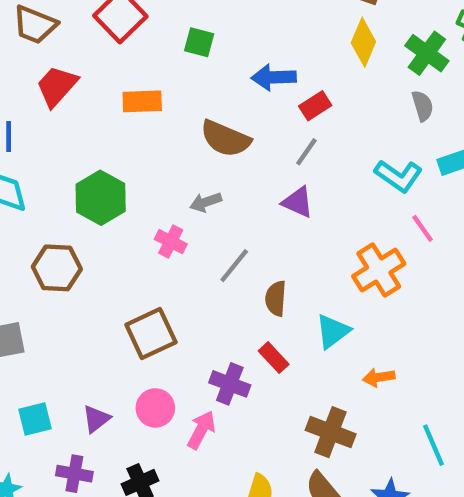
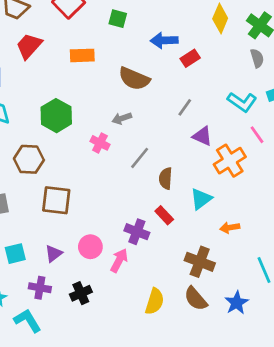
gray line: (306, 152) -> (185, 107), moved
purple triangle: (298, 202) -> (202, 136), moved
brown square: (151, 334) -> (56, 200), moved, turned 32

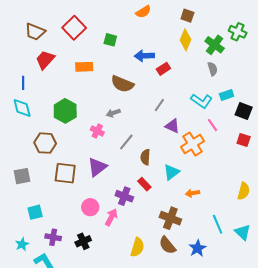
purple triangle: (54, 254) -> (97, 167), moved, size x1.5

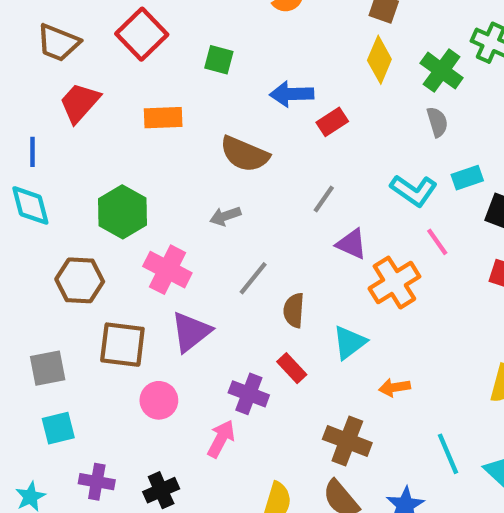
pink cross: (97, 131) -> (167, 270), moved, size x1.5
gray square: (22, 176) -> (48, 368), moved
pink circle: (90, 207) -> (159, 400), moved

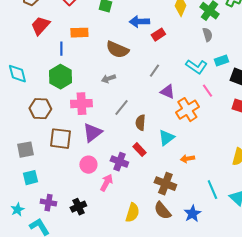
blue line: (33, 152) -> (61, 49), moved
pink cross: (167, 270) -> (81, 104), turned -30
pink circle: (159, 400) -> (88, 165), moved

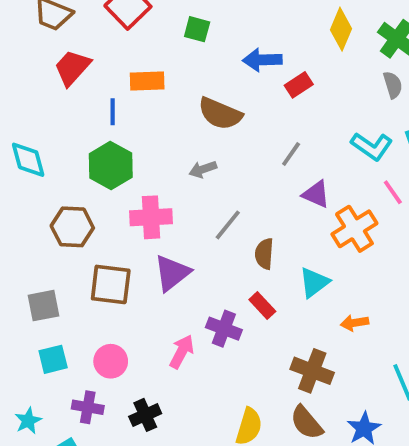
pink circle: (88, 165) -> (111, 361), moved
pink arrow: (106, 183) -> (182, 352), moved

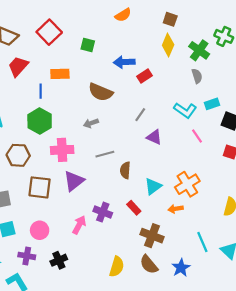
gray line: (228, 225) -> (105, 154), turned 36
orange cross: (354, 229) -> (187, 184), moved
red rectangle: (262, 306) -> (134, 208), moved

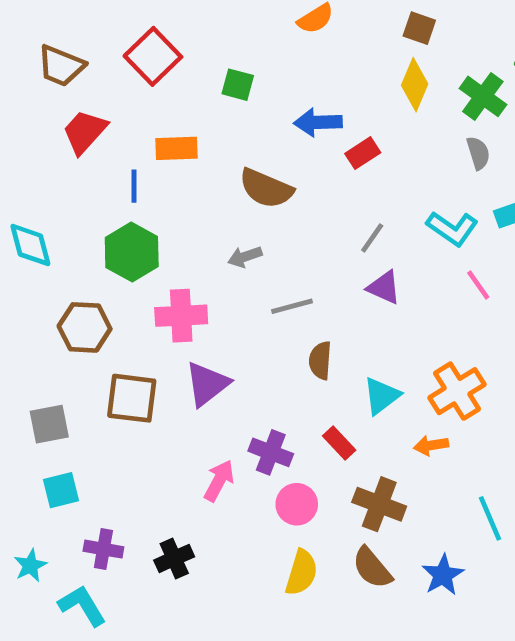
gray line: (140, 115) -> (372, 238), moved
gray line: (105, 154) -> (292, 306), moved
pink circle: (40, 230) -> (297, 504), moved

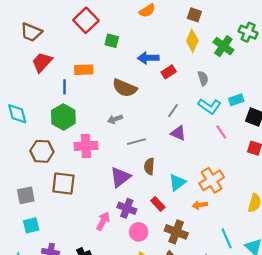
red square: (153, 56) -> (86, 20), moved
gray semicircle: (478, 153) -> (203, 78), moved
purple triangle: (207, 384) -> (120, 177), moved

